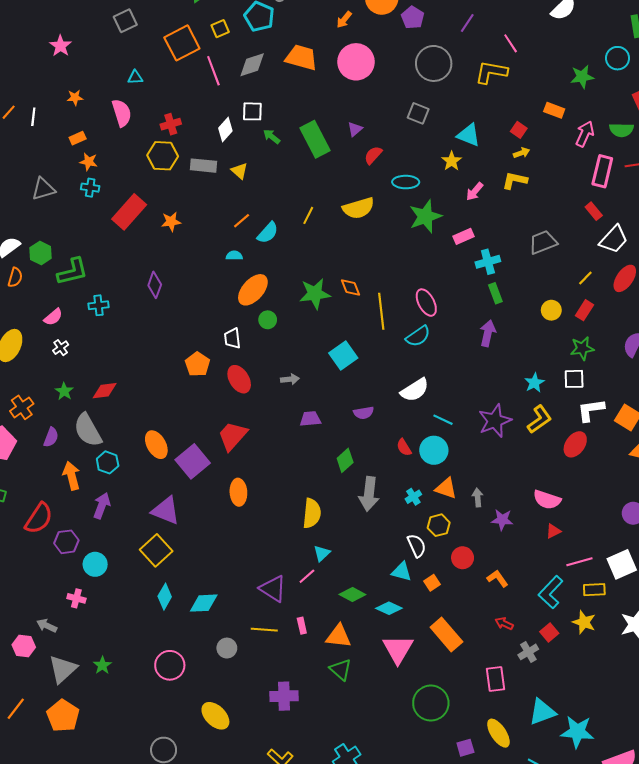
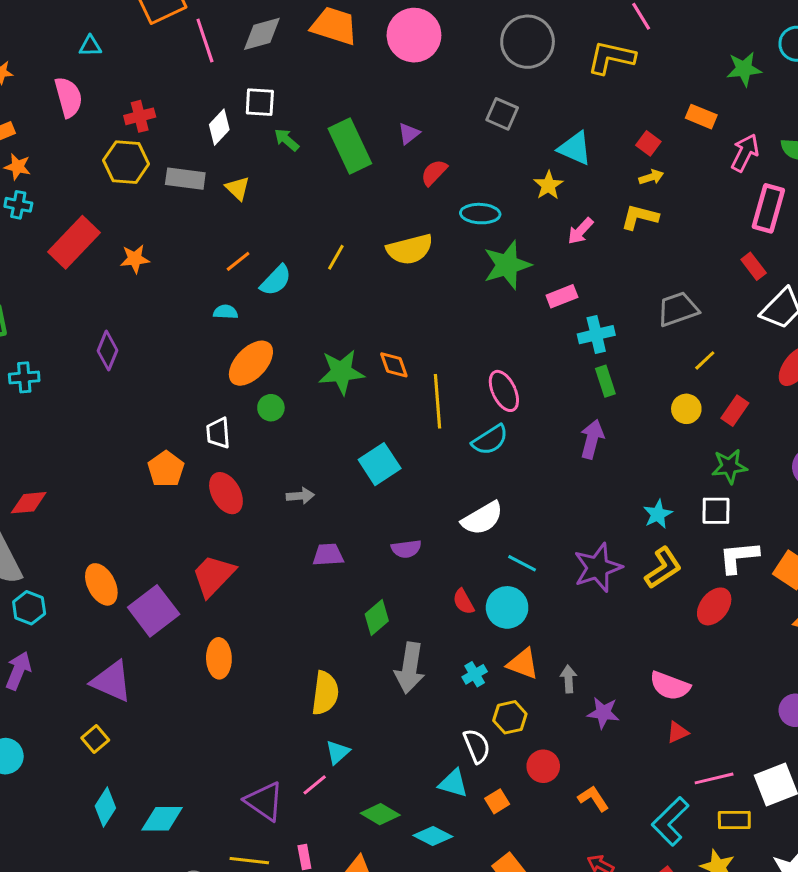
yellow line: (585, 278) -> (705, 360), moved
yellow square: (156, 550) -> (95, 739), size x0.6

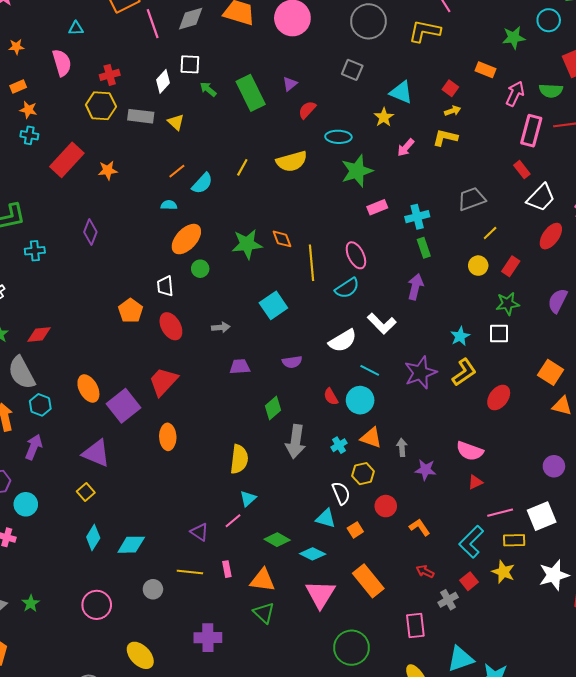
pink rectangle: (562, 296) -> (377, 207), moved
white L-shape: (739, 557) -> (382, 324), moved, turned -128
purple triangle: (264, 801) -> (199, 532), size x0.7

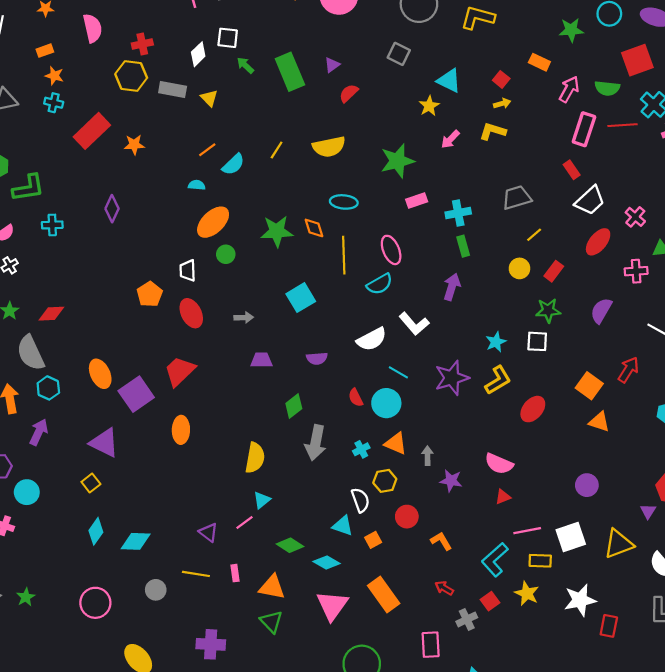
cyan ellipse: (338, 137) -> (344, 202), moved

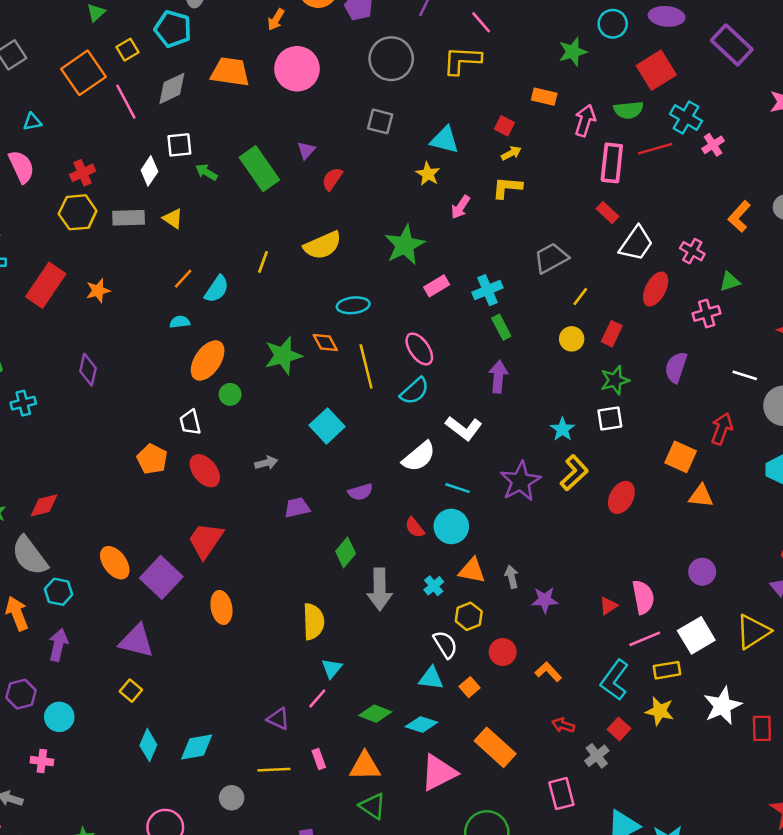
pink semicircle: (499, 464) -> (643, 597), moved, turned -112
pink triangle: (332, 605) -> (439, 773), turned 40

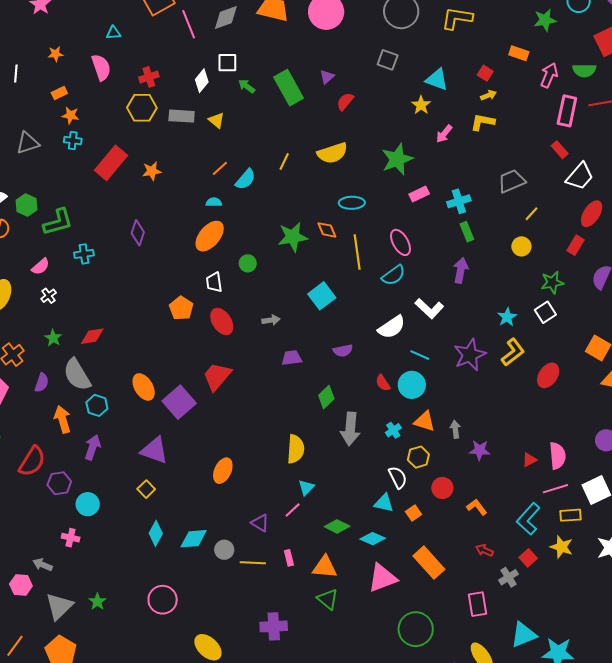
red rectangle: (612, 334) -> (576, 245), moved
orange ellipse: (208, 360) -> (210, 236), moved
white square: (610, 419) -> (545, 312), turned -30
orange ellipse: (221, 607) -> (223, 471), moved, turned 30
gray circle: (232, 798) -> (224, 550), moved

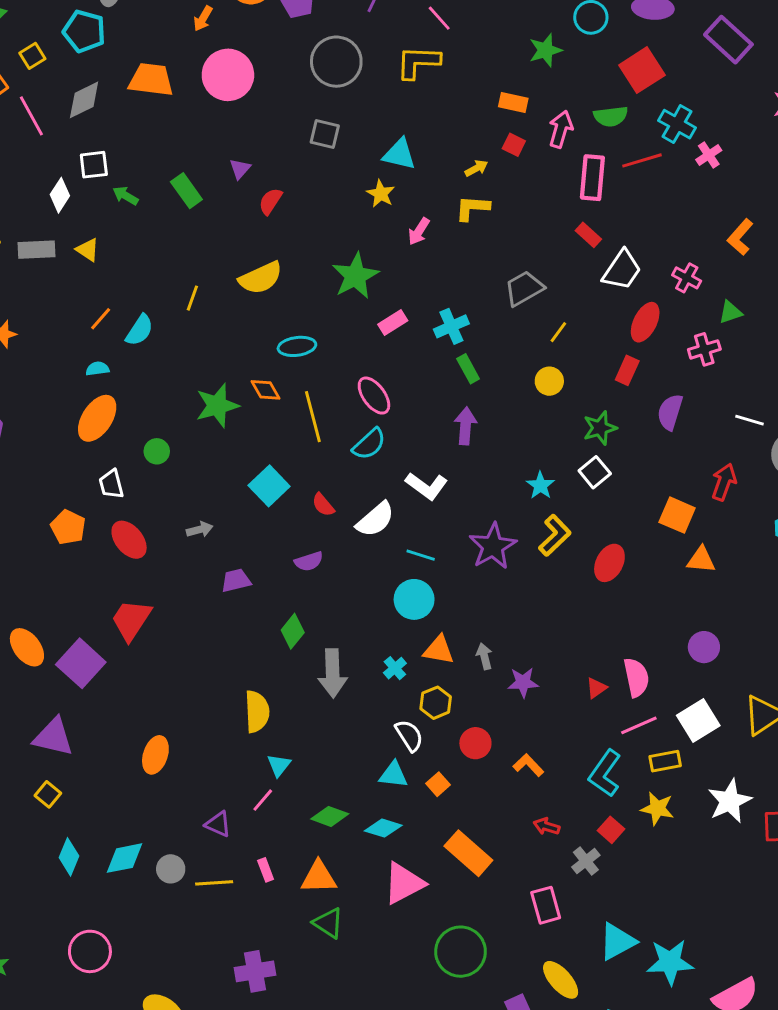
red square: (485, 73) -> (514, 145), moved
green rectangle: (289, 88) -> (186, 191), size x0.7
red semicircle: (383, 383) -> (323, 505), moved

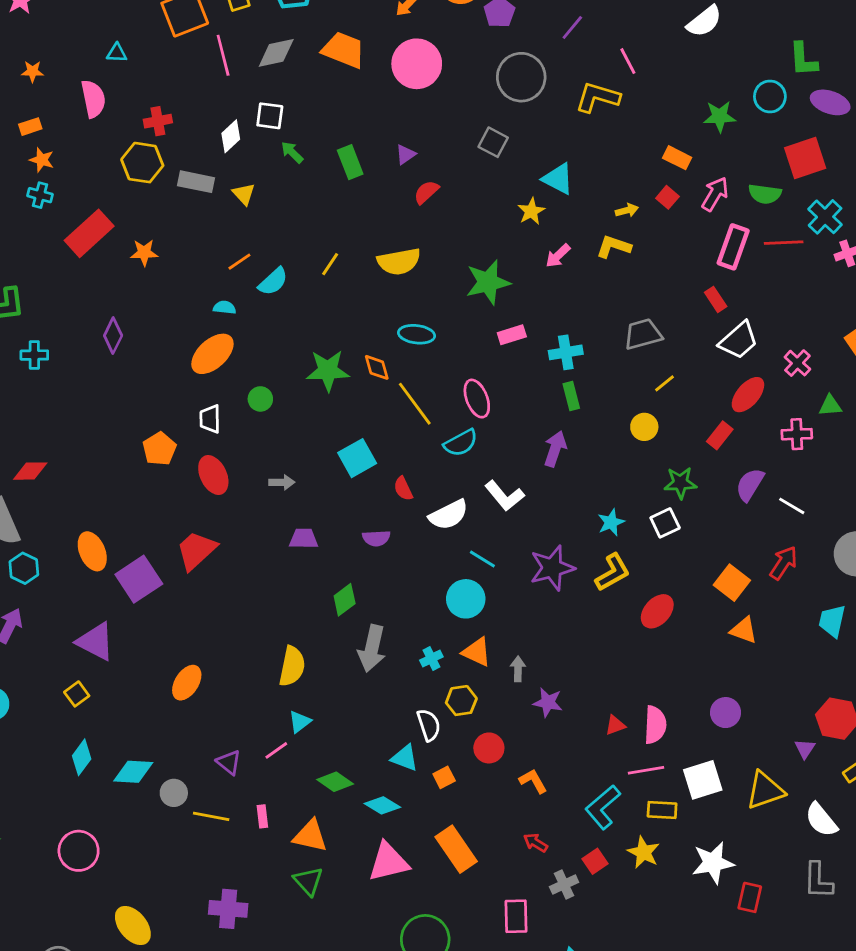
yellow line: (313, 417) -> (415, 404), turned -36
white line: (749, 420) -> (792, 506), moved

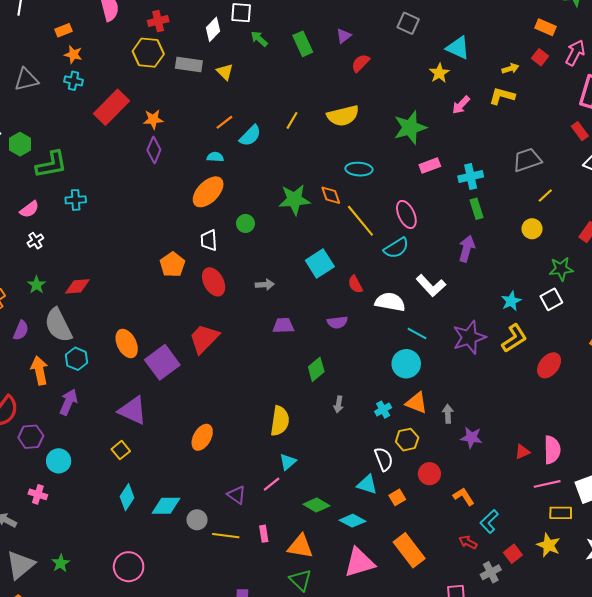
purple diamond: (113, 336) -> (154, 150), moved
white semicircle: (449, 515) -> (390, 302), turned -140
gray arrow: (372, 648) -> (338, 404), size x0.5
cyan L-shape: (603, 807) -> (489, 522), moved, size x0.7

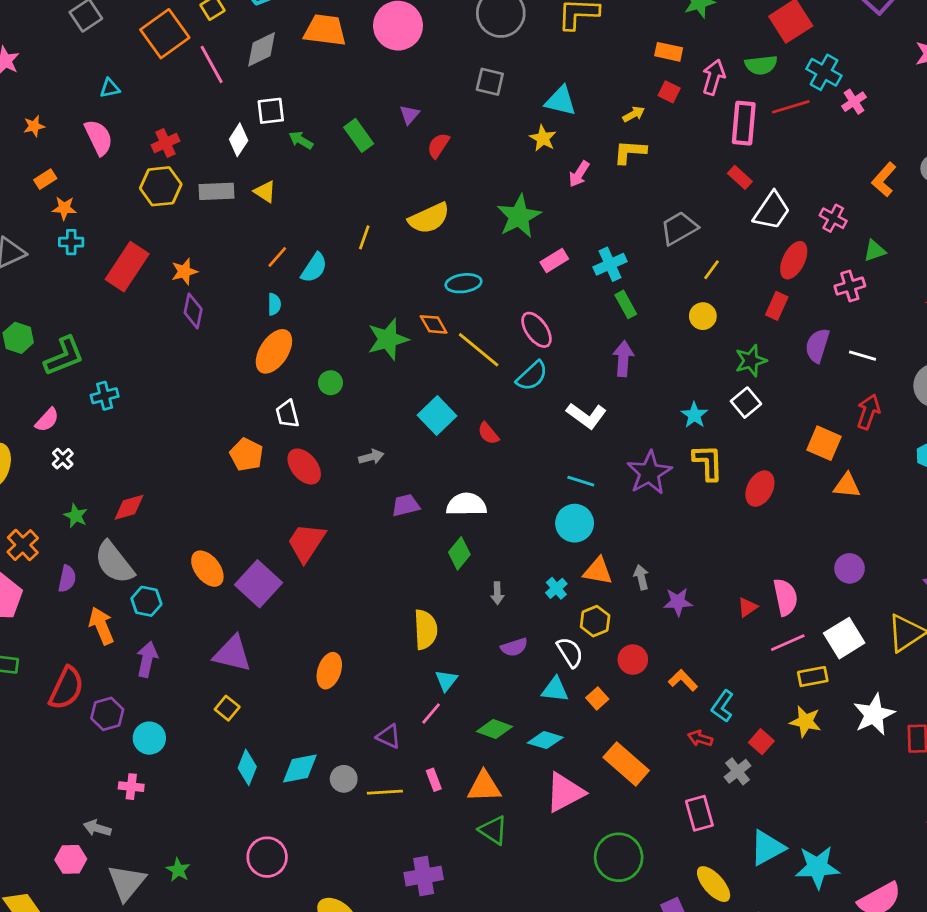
cyan semicircle: (215, 157) -> (274, 304), turned 98
white semicircle: (390, 302) -> (466, 504), moved
purple semicircle: (337, 322) -> (514, 647), moved
yellow L-shape: (514, 338) -> (708, 462), turned -48

